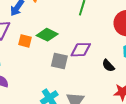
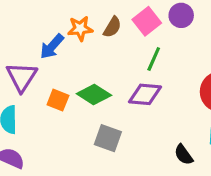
purple diamond: (81, 50) -> (145, 94), moved

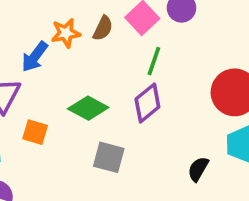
purple diamond: (145, 94) -> (147, 103), turned -40
orange square: (58, 100) -> (35, 132), moved
black semicircle: (184, 155) -> (198, 169), turned 70

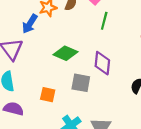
purple diamond: (147, 103) -> (102, 63), moved, turned -40
orange square: (35, 132) -> (48, 95), moved

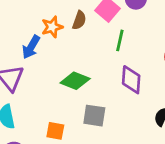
purple diamond: (102, 63) -> (131, 80), moved

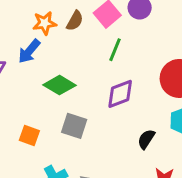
blue arrow: (31, 47) -> (29, 51), moved
purple diamond: (131, 80) -> (120, 94), turned 56

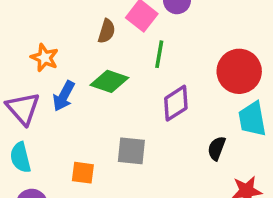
orange star: (45, 23) -> (45, 58), moved, turned -30
blue arrow: (29, 51) -> (64, 96), moved
green diamond: (60, 85) -> (109, 81), moved

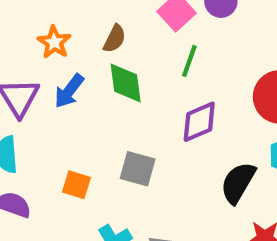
brown semicircle: (107, 31) -> (115, 39), moved
green diamond: (109, 81) -> (126, 83), turned 54
black semicircle: (217, 148) -> (238, 183), size x1.5

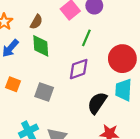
green line: (189, 61) -> (86, 38), moved
orange square: (76, 185) -> (13, 84), moved

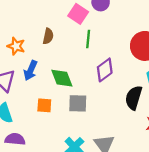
green line: (86, 38) -> (88, 39), moved
green diamond: (41, 46) -> (62, 78), moved

